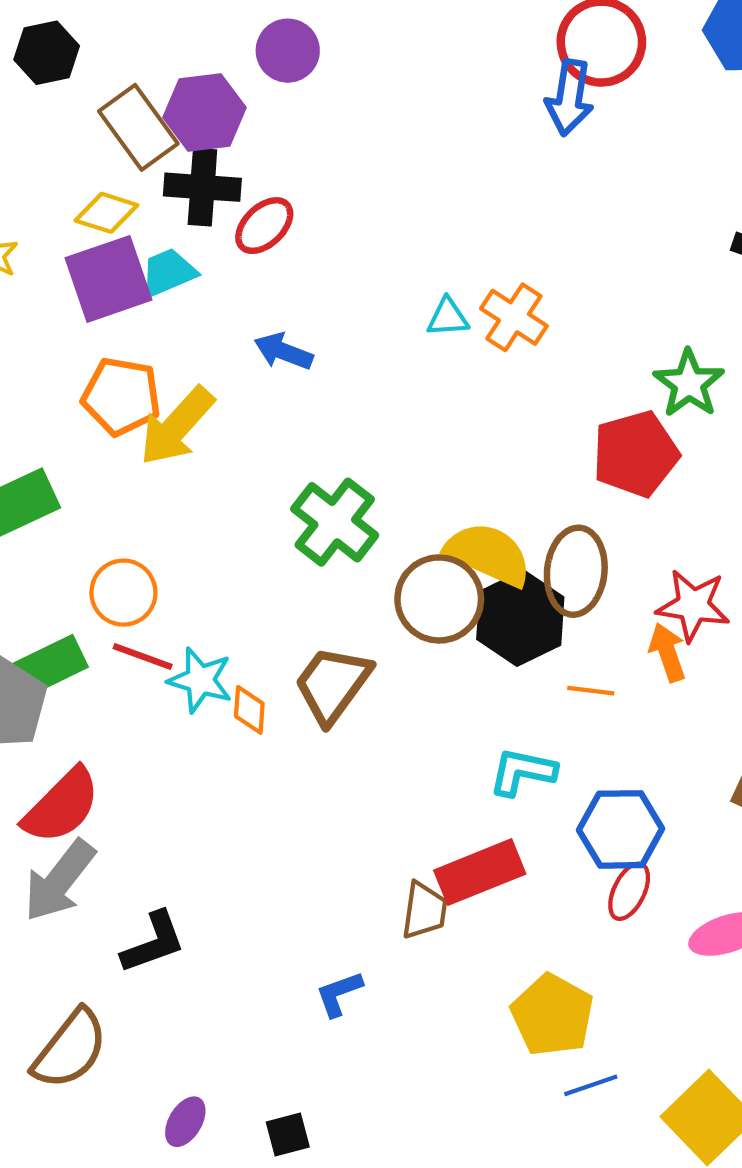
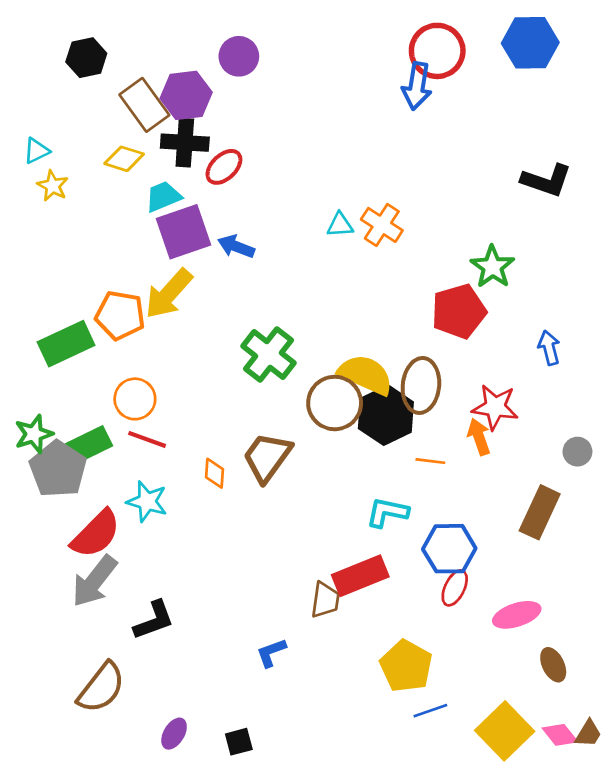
purple square: (109, 279) -> (183, 232), moved
orange pentagon: (121, 396) -> (120, 315), moved
cyan star: (200, 680) -> (147, 502), moved

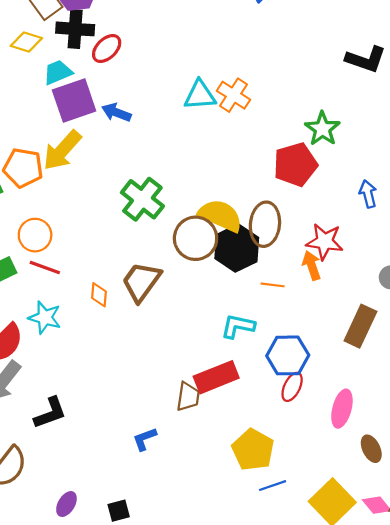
cyan triangle: (340, 225) -> (200, 95), size x1.5
pink ellipse: (517, 615) -> (342, 409), turned -57

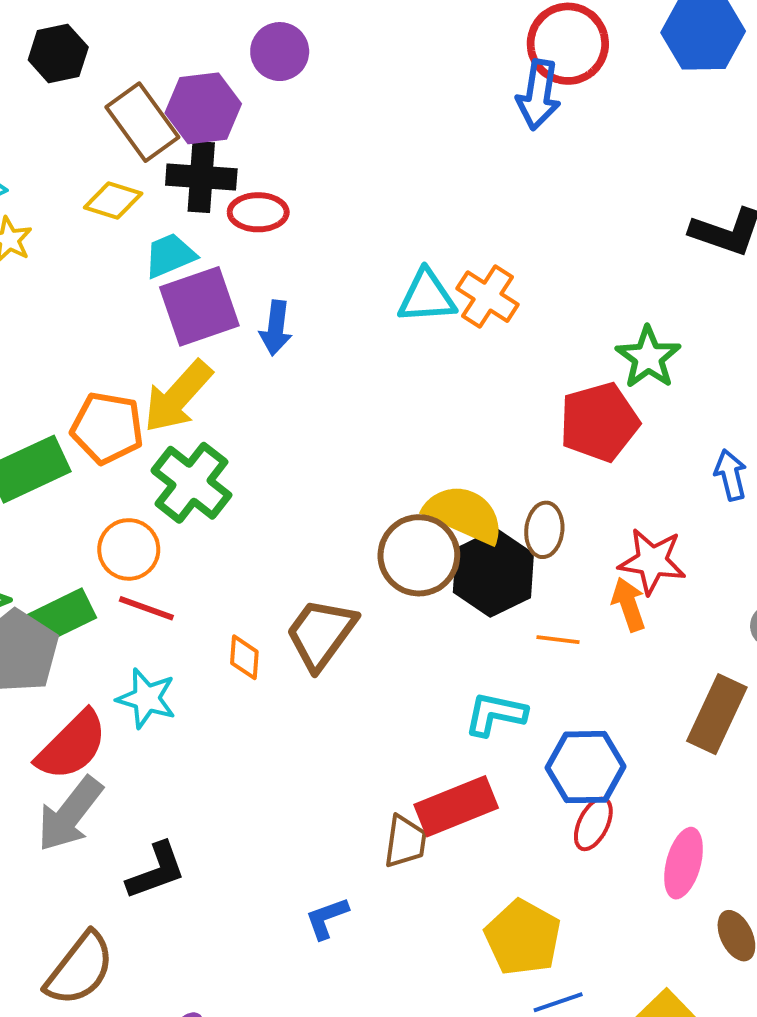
red ellipse: (107, 48) -> (258, 212), turned 44
blue arrow: (116, 112) -> (276, 328), turned -104
green cross: (142, 199) -> (191, 483), moved
brown ellipse: (265, 224) -> (544, 530), size x0.7

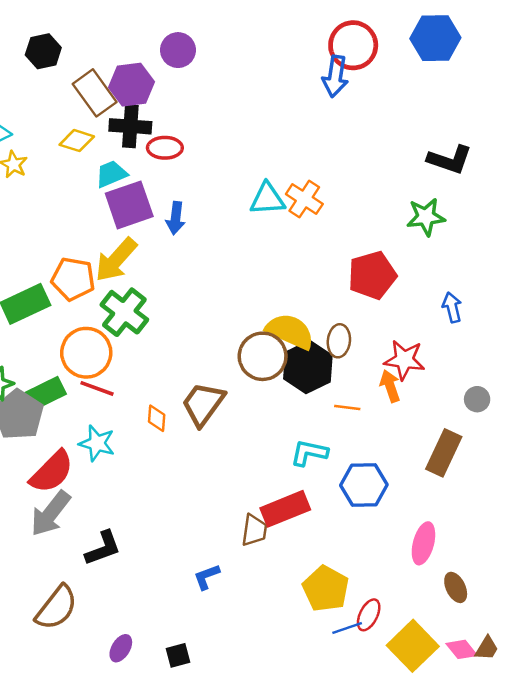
green star: (648, 357) -> (426, 217), moved, turned 30
orange circle: (129, 549) -> (86, 353), size x1.4
red ellipse: (593, 824) -> (369, 615), moved

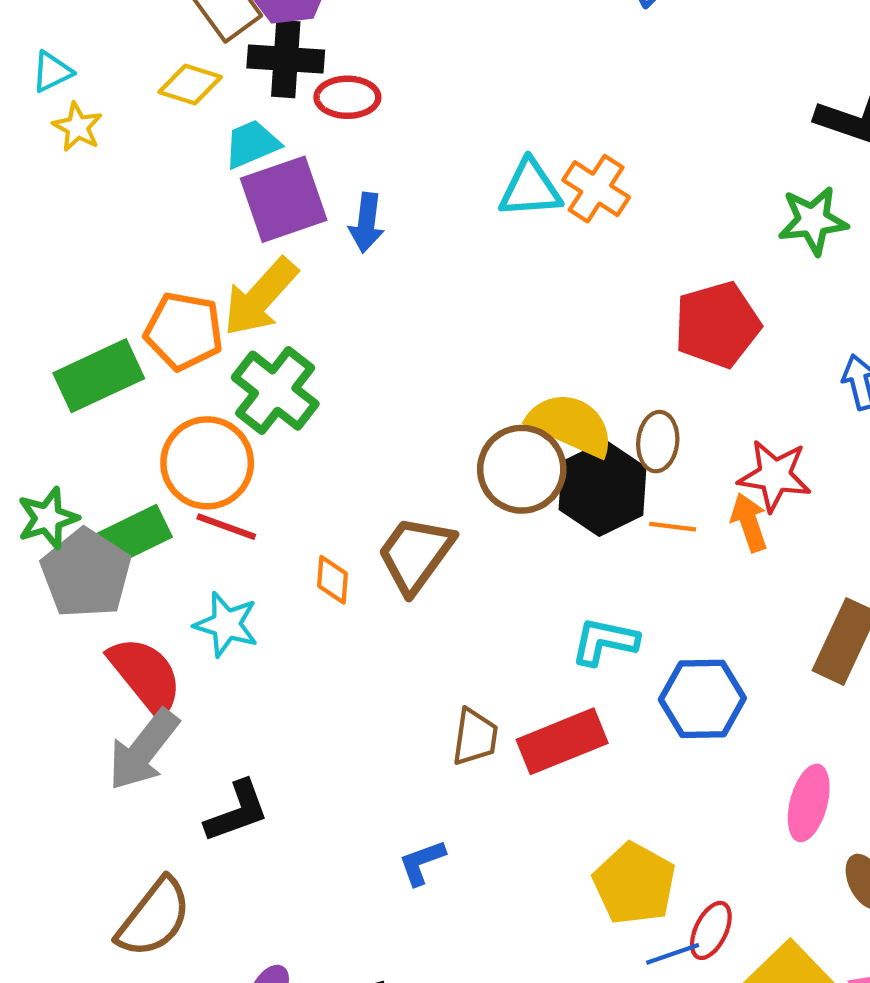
orange line: (347, 408) -> (673, 527), moved
red semicircle: (52, 472) -> (146, 675), turned -84
brown trapezoid: (254, 530) -> (475, 737), moved

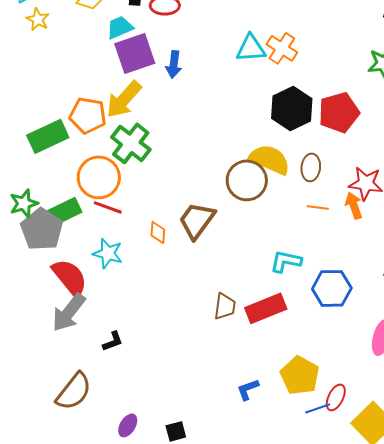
black hexagon: (602, 488) -> (292, 108), moved
black L-shape: (237, 811) -> (113, 341), size x0.7
blue L-shape: (422, 862) -> (248, 389), moved

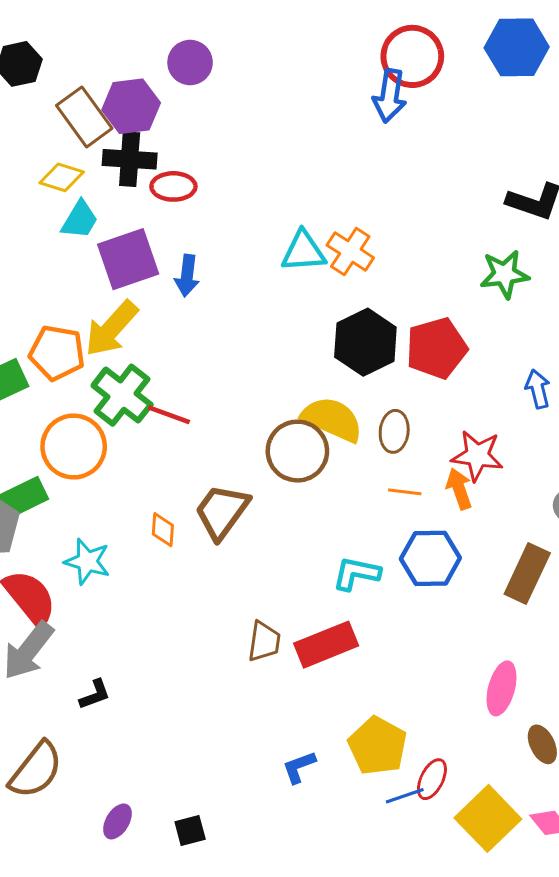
cyan trapezoid: (120, 27) -> (80, 220), moved, turned 144
red line: (108, 207) -> (169, 415), moved
blue hexagon: (332, 288) -> (430, 558), moved

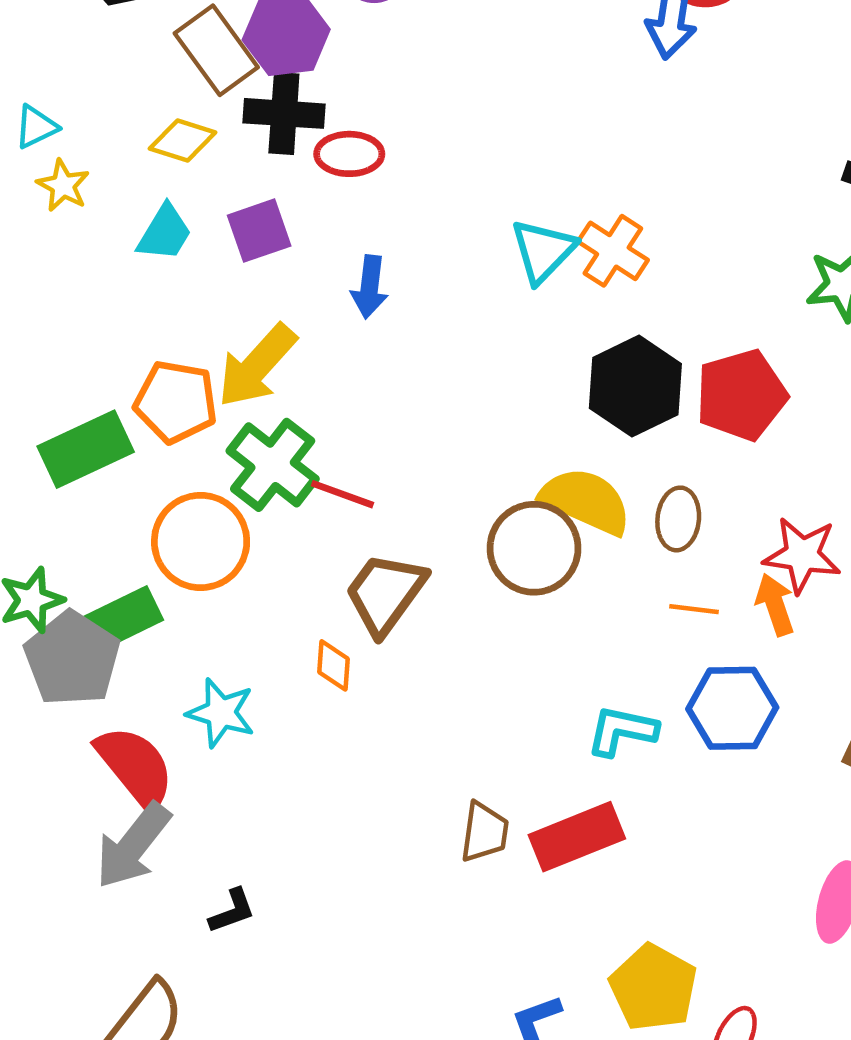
cyan trapezoid: (80, 220) -> (165, 233), moved
cyan triangle: (303, 251) -> (543, 251), turned -42
purple square: (128, 259) -> (259, 231), moved, size x0.7
brown trapezoid: (222, 512) -> (385, 593), moved

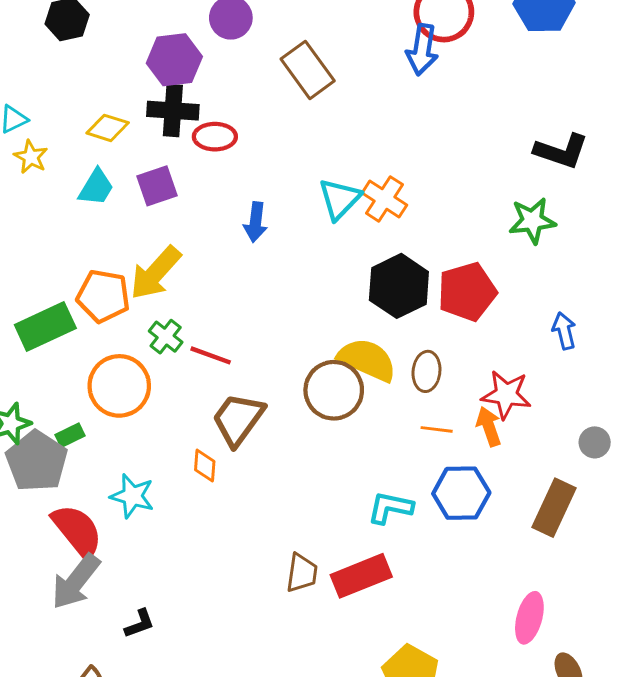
brown rectangle: (216, 50) -> (308, 70), moved
blue arrow: (370, 287) -> (255, 222), moved
green cross: (273, 465) -> (166, 337), size x0.6
green rectangle: (124, 618) -> (70, 435), size x0.6

